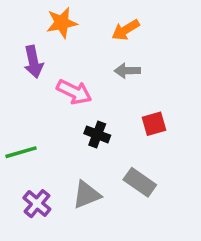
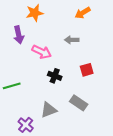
orange arrow: (126, 30) -> (83, 13), moved
purple cross: (37, 204) -> (26, 125), moved

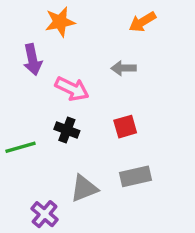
red square: (87, 70) -> (125, 127), moved
black cross: (55, 76) -> (67, 130), moved
gray rectangle: (79, 103) -> (136, 176), turned -48

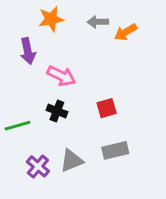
orange arrow: (142, 22) -> (126, 32), moved
gray arrow: (124, 68) -> (98, 22), moved
purple cross: (45, 214) -> (38, 166), moved

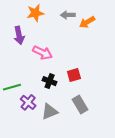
black cross: (57, 111) -> (50, 81), moved
gray rectangle: (115, 150) -> (80, 104), turned 72
purple cross: (38, 166) -> (28, 102), moved

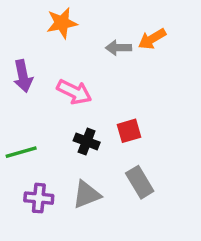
gray arrow: (68, 15) -> (118, 48), moved
purple arrow: (19, 35) -> (23, 76), moved
purple cross: (28, 102) -> (39, 198), moved, turned -35

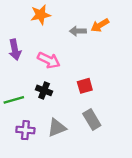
black cross: (87, 141) -> (44, 90), moved

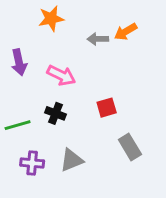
gray rectangle: (92, 120) -> (130, 147), moved

